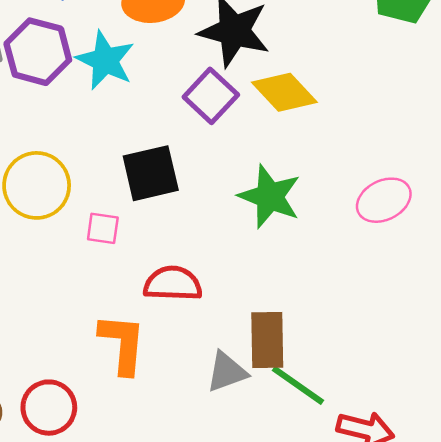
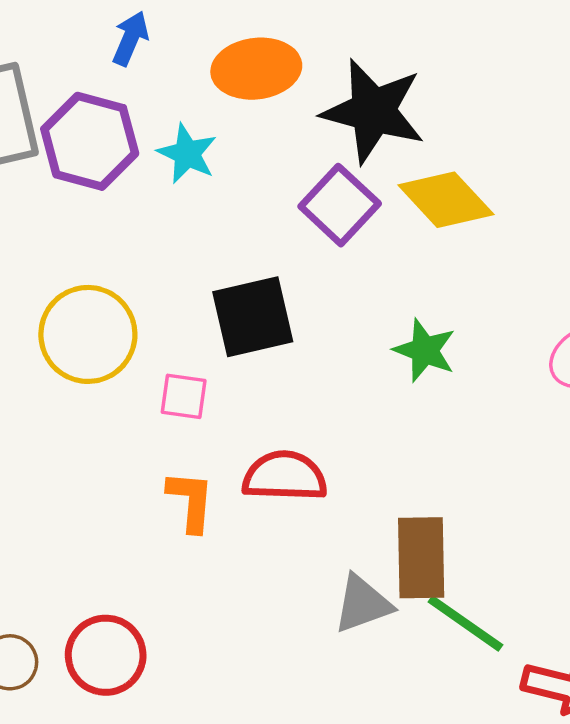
cyan star: (105, 60) -> (187, 154), size x0.7
green star: (270, 196) -> (425, 350), size x0.7
orange L-shape: (122, 344) -> (191, 501), moved, size x0.7

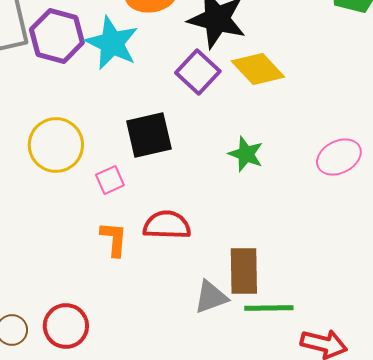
cyan star: (187, 154) -> (112, 43), size x1.6
pink square: (184, 396) -> (110, 180), turned -32
green line: (465, 623) -> (269, 308), turned -36

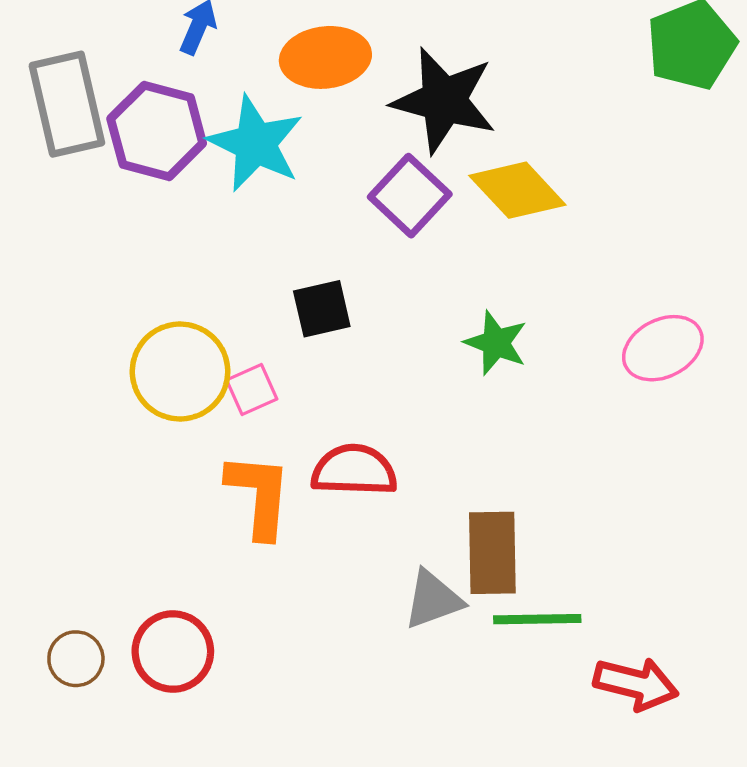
black square: (149, 135) -> (322, 309), size x0.7
yellow circle: (56, 145) -> (180, 372), moved
orange L-shape: (114, 239) -> (259, 495), size x1.4

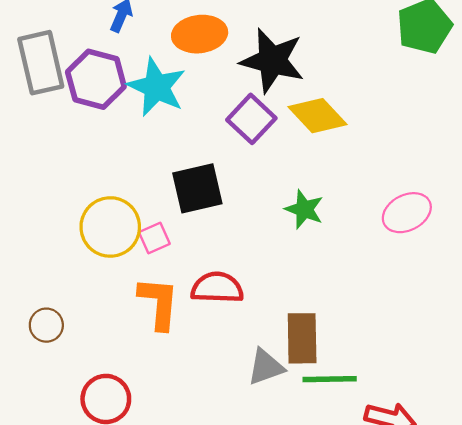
black square: (322, 309) -> (197, 188), size x1.4
brown circle: (76, 659) -> (46, 325), moved

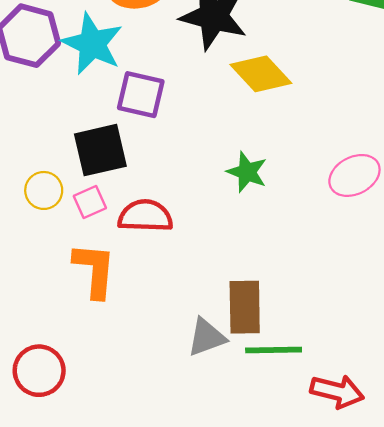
purple square: (251, 119) -> (141, 95), moved, turned -30
black square: (197, 188) -> (100, 150), moved
yellow circle: (110, 227) -> (44, 190), size x0.6
red semicircle: (217, 288) -> (145, 216), moved

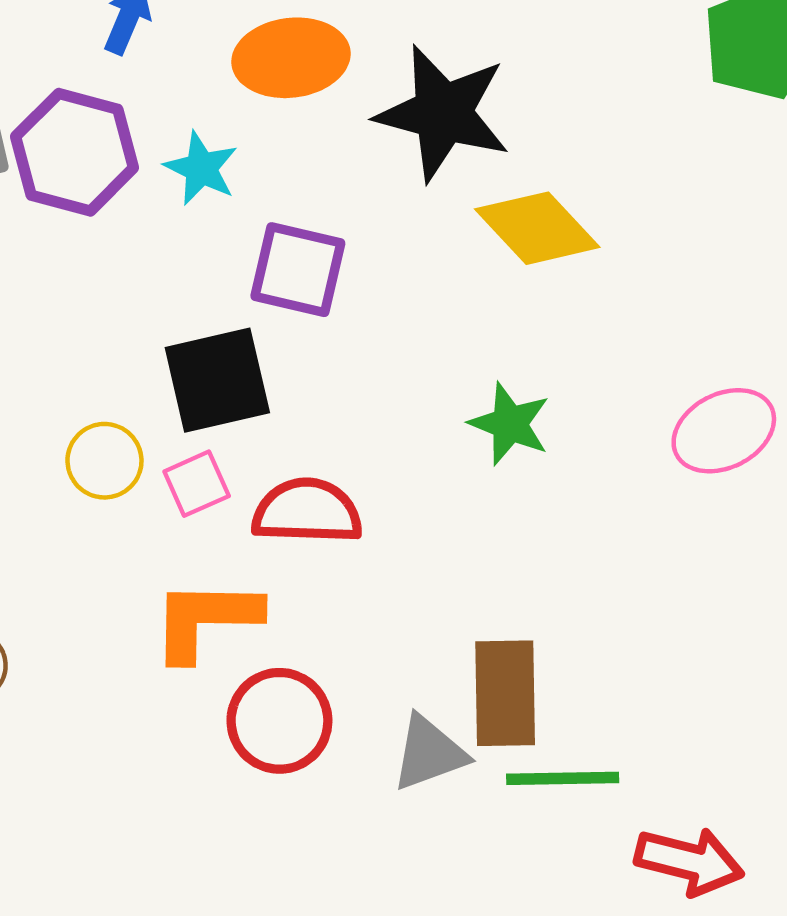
cyan star: (92, 44) -> (201, 168), size x0.6
orange L-shape: (95, 270) -> (206, 620), turned -94
red circle: (39, 371) -> (279, 721), moved

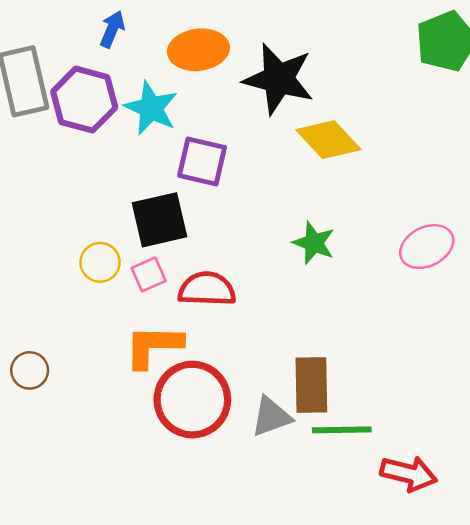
cyan star: (201, 168) -> (151, 108), size x1.4
red circle: (279, 721) -> (192, 400), size x1.4

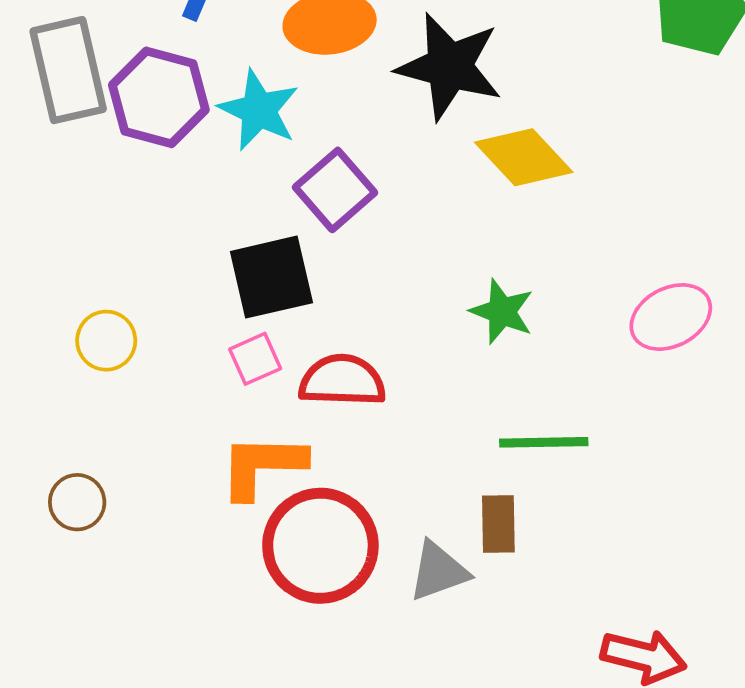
purple square: (202, 162) -> (335, 190), turned 36
yellow circle: (100, 262) -> (106, 341), moved
brown rectangle: (311, 385) -> (498, 524), size x0.7
green line: (342, 430) -> (544, 442), moved

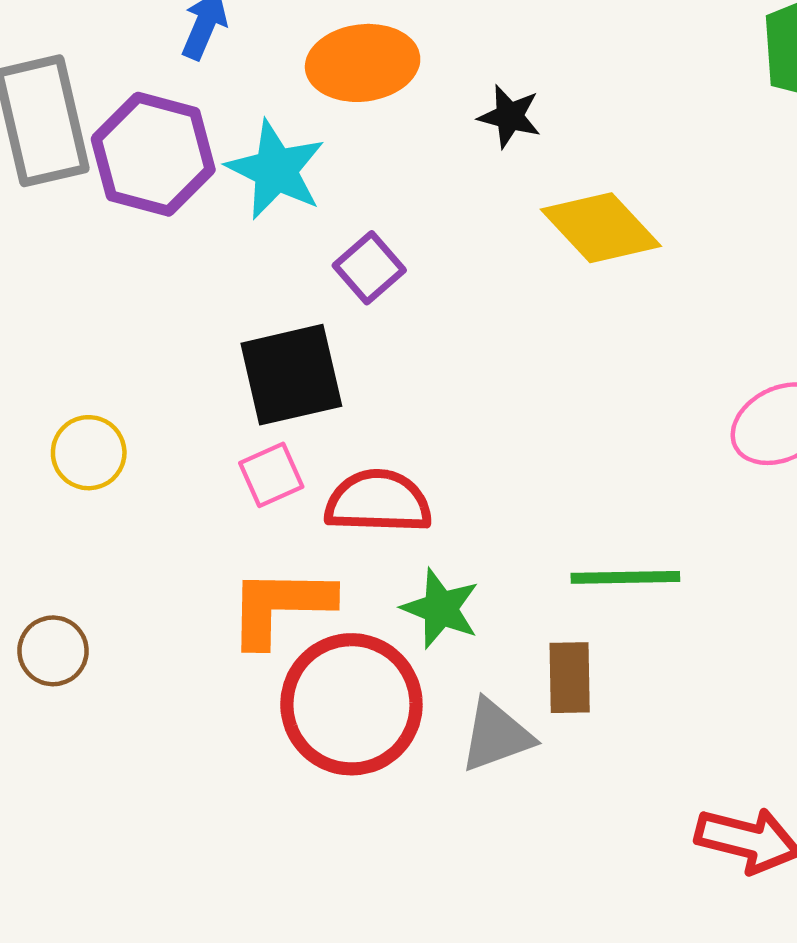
black star: (449, 66) -> (510, 116), size x0.5
purple square: (335, 190) -> (369, 268), size x0.7
green star: (502, 312) -> (441, 609), moved

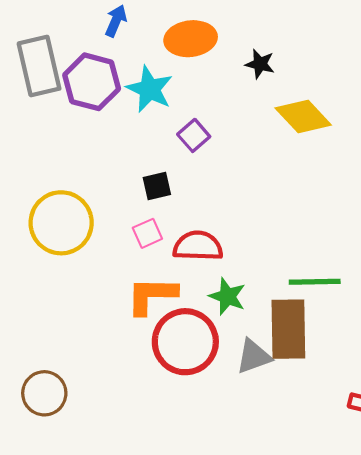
black square: (291, 375) -> (157, 186), size x0.6
yellow circle: (89, 453) -> (61, 223), size x1.8
brown circle: (53, 651) -> (44, 393), moved, size x1.4
brown rectangle: (570, 678) -> (288, 329), size x1.8

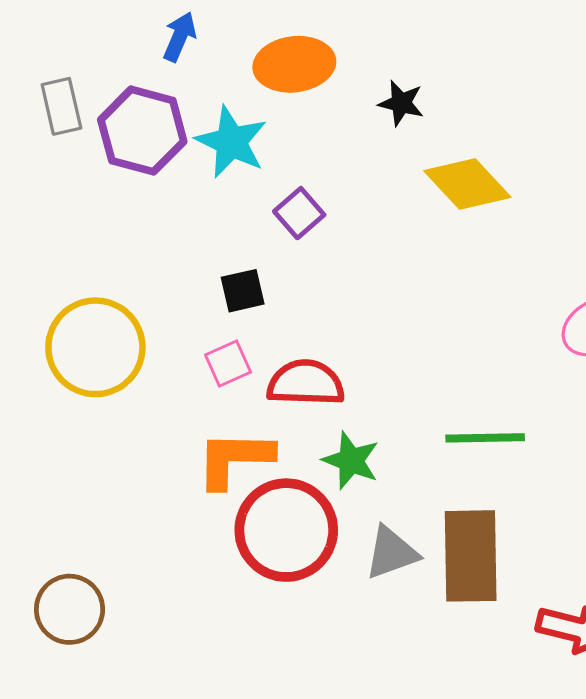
gray rectangle: (39, 66) -> (61, 106), size x0.6
brown rectangle: (288, 329) -> (471, 556), moved

